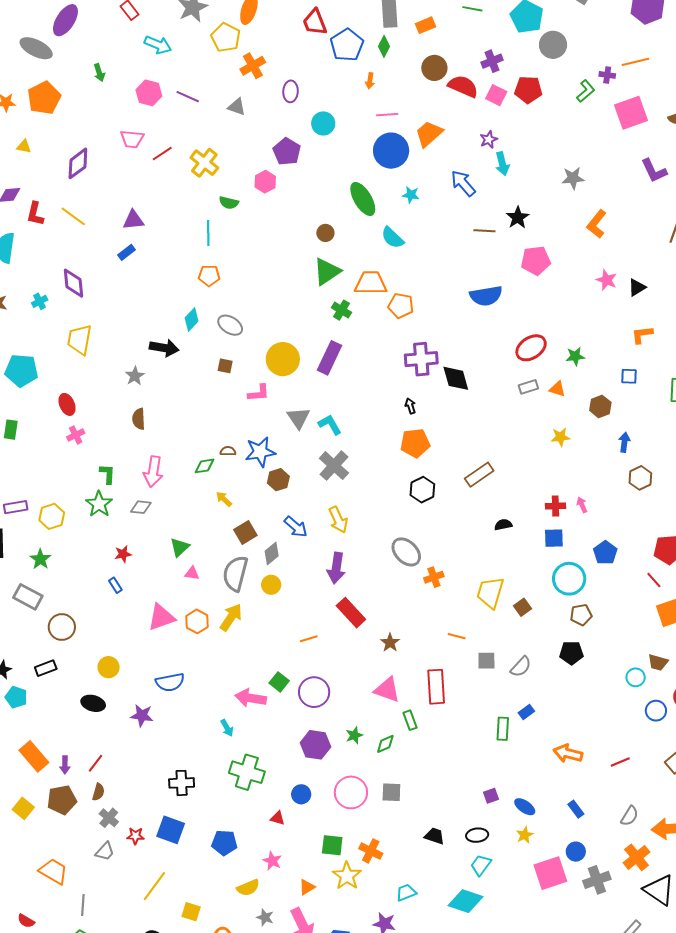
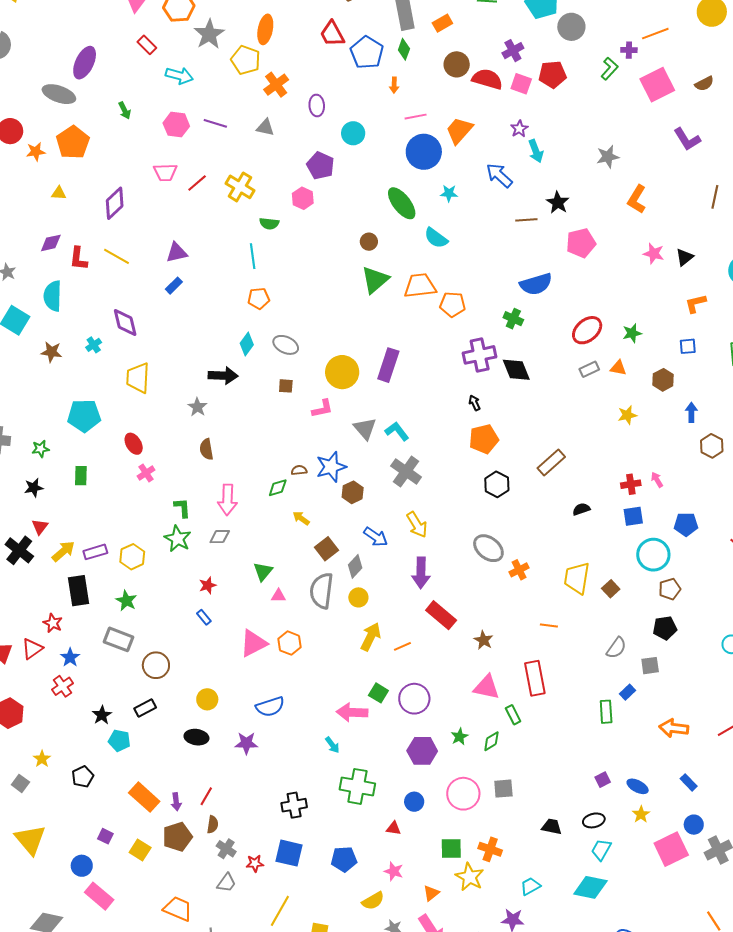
green cross: (342, 310) -> (513, 319), moved
blue pentagon: (605, 553) -> (686, 524), turned -30
yellow arrow: (231, 617) -> (371, 637), moved
gray square: (486, 661) -> (650, 666), moved

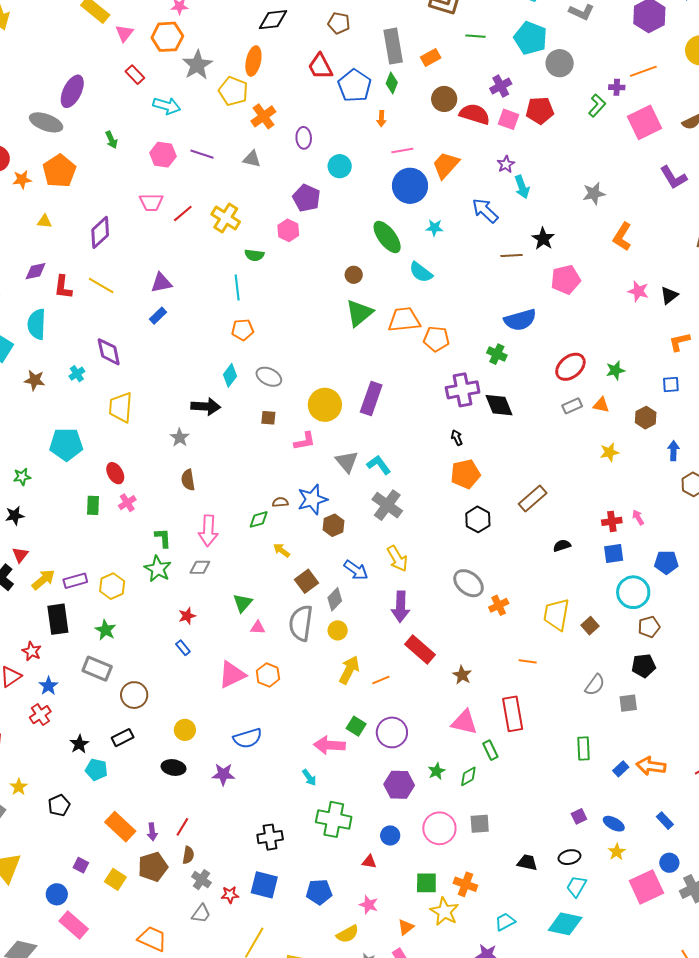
green rectangle: (81, 476) -> (93, 505), moved
blue rectangle: (628, 692) -> (621, 769), moved

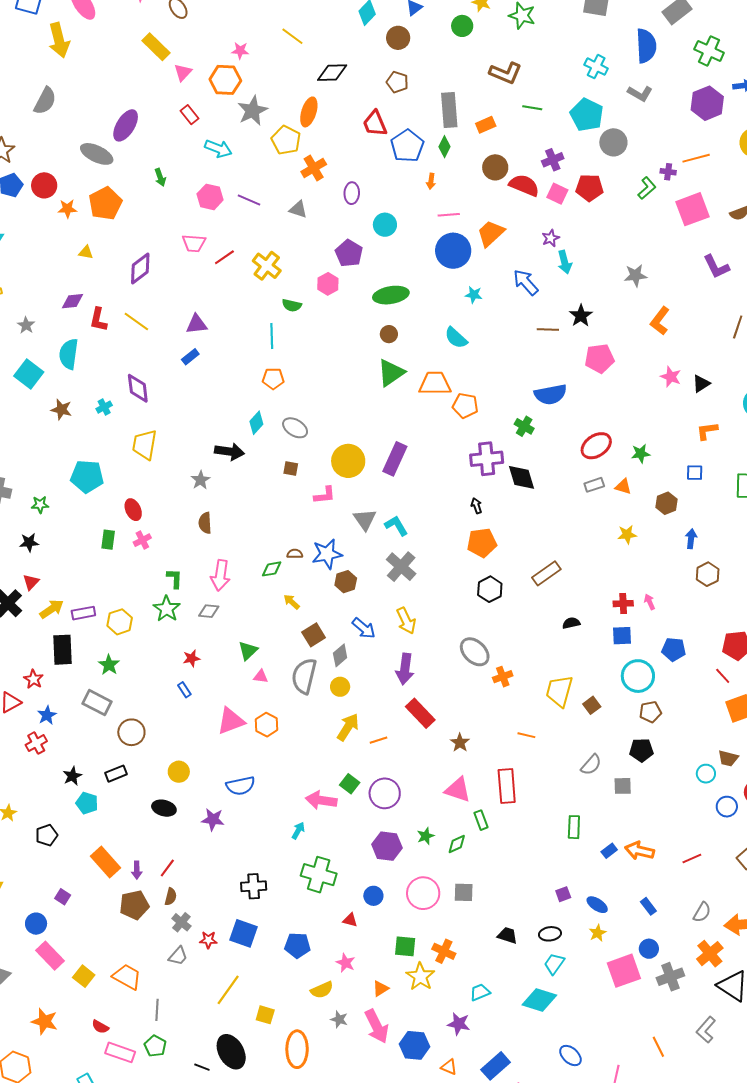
green ellipse: (387, 237) -> (391, 295), moved, turned -68
cyan arrow: (309, 777) -> (298, 831), turned -120
yellow square: (115, 879) -> (84, 976), moved

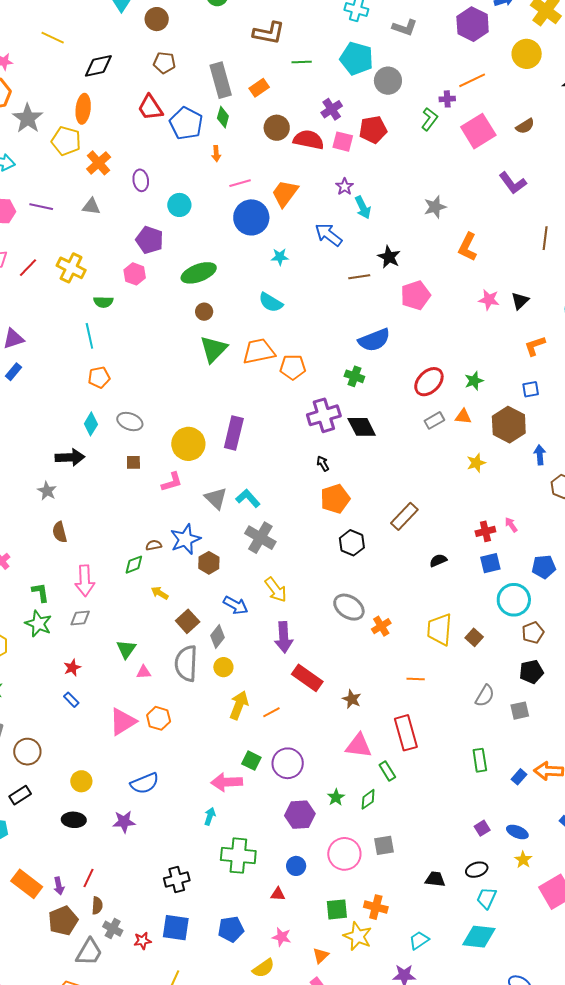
brown hexagon: (666, 503) -> (509, 425), size x1.6
gray trapezoid: (178, 956) -> (89, 952), moved, size x1.4

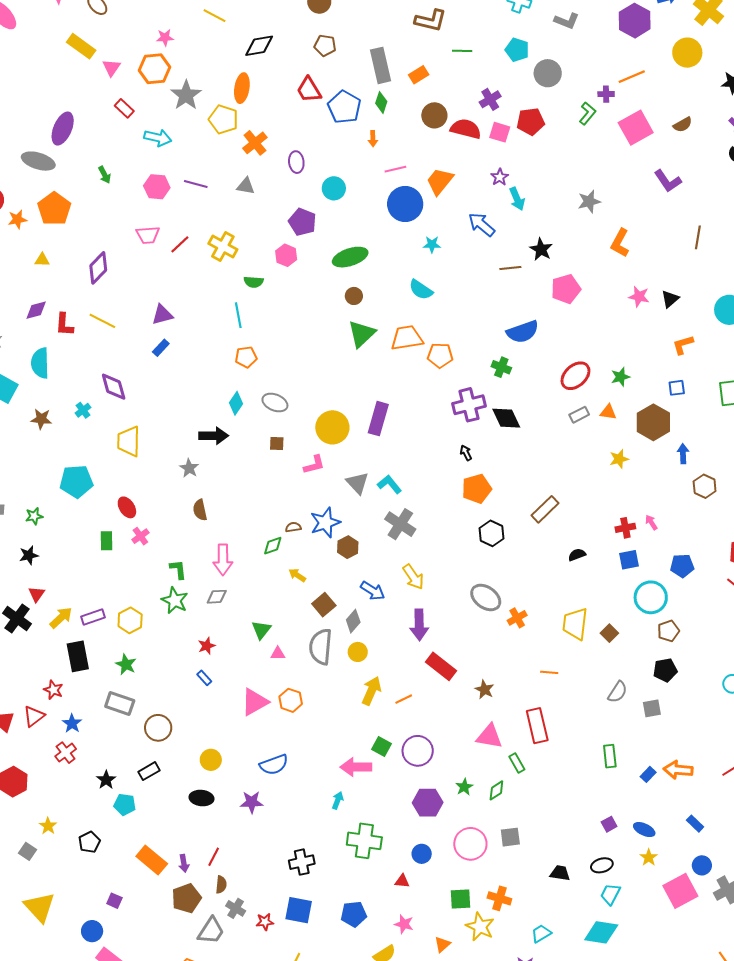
cyan pentagon: (357, 59) -> (517, 50), size x0.7

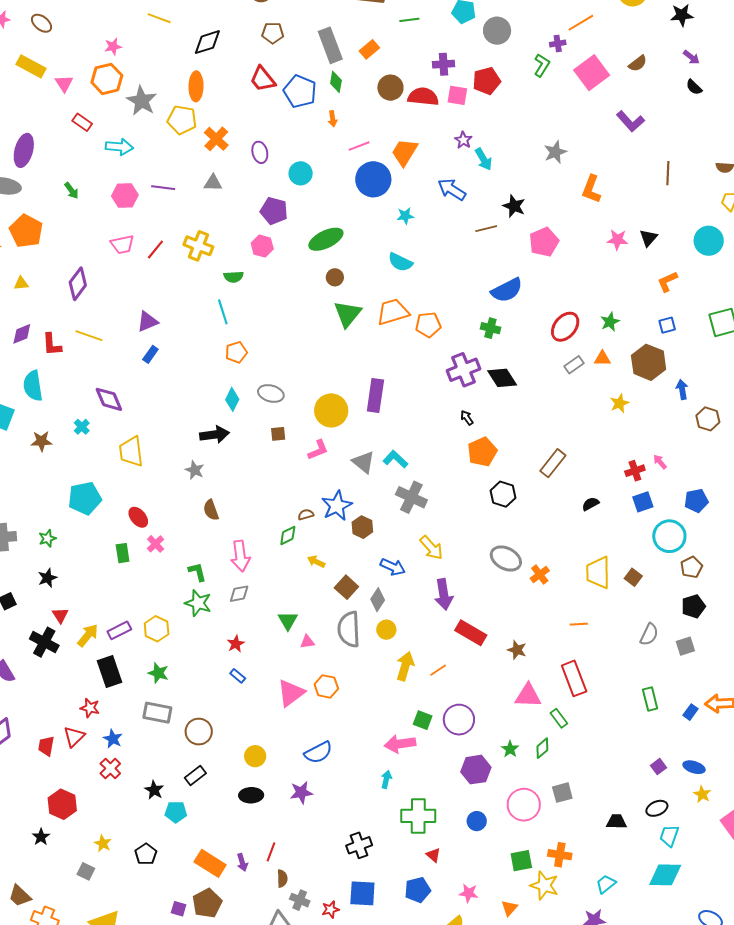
purple cross: (490, 99) -> (444, 64), turned 35
red triangle: (402, 881) -> (433, 855), moved, turned 42
brown pentagon: (186, 898) -> (207, 903), moved

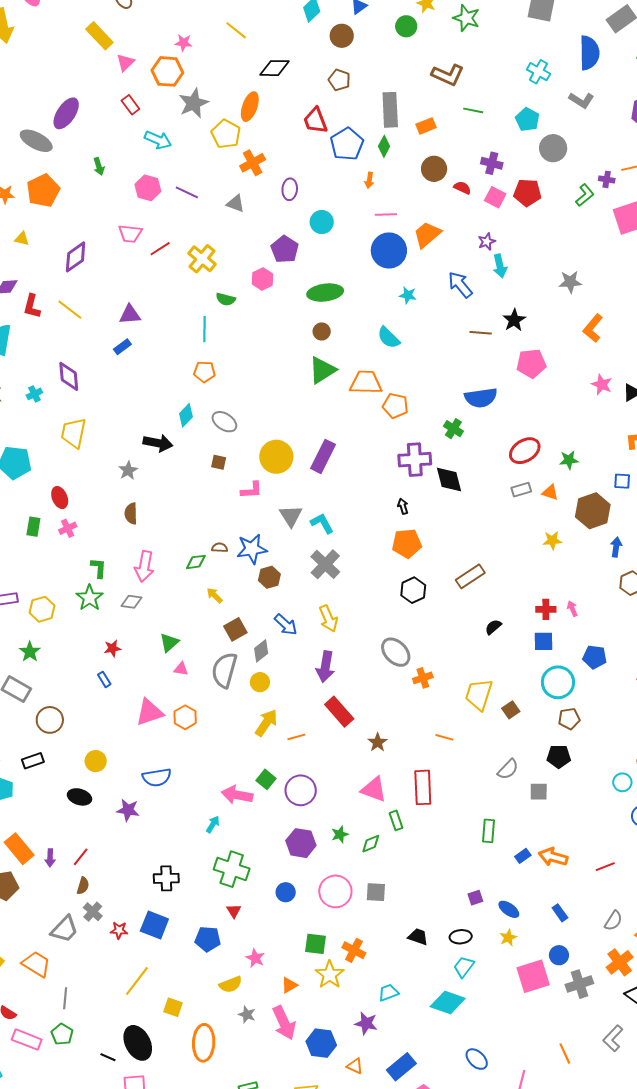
red semicircle: (423, 97) -> (462, 188), size x0.6
black semicircle: (591, 504) -> (493, 627), turned -30

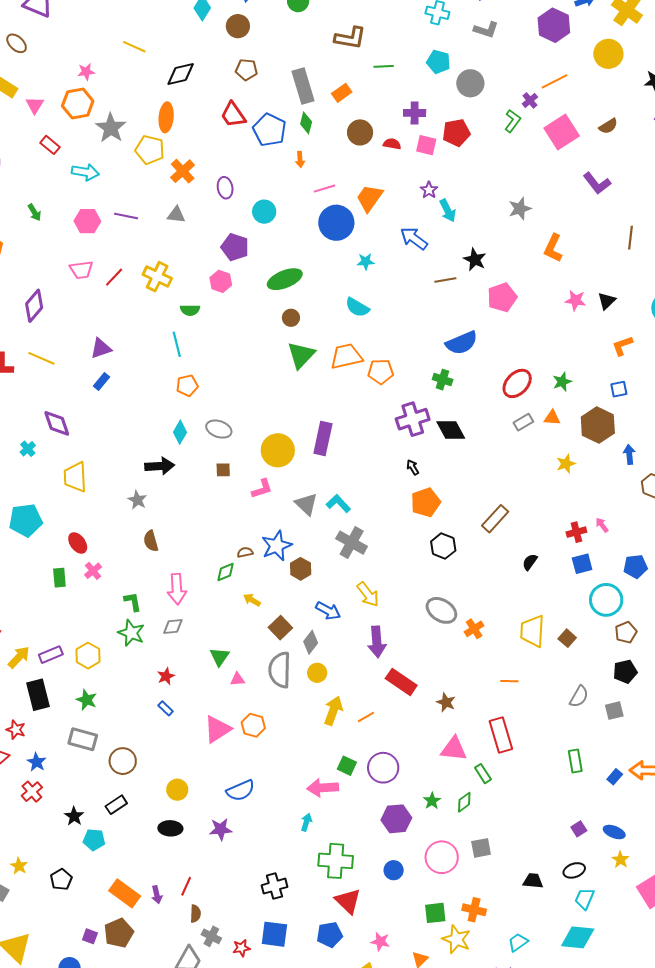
purple cross: (607, 179) -> (530, 100), turned -35
red triangle: (234, 911) -> (348, 901), size x1.8

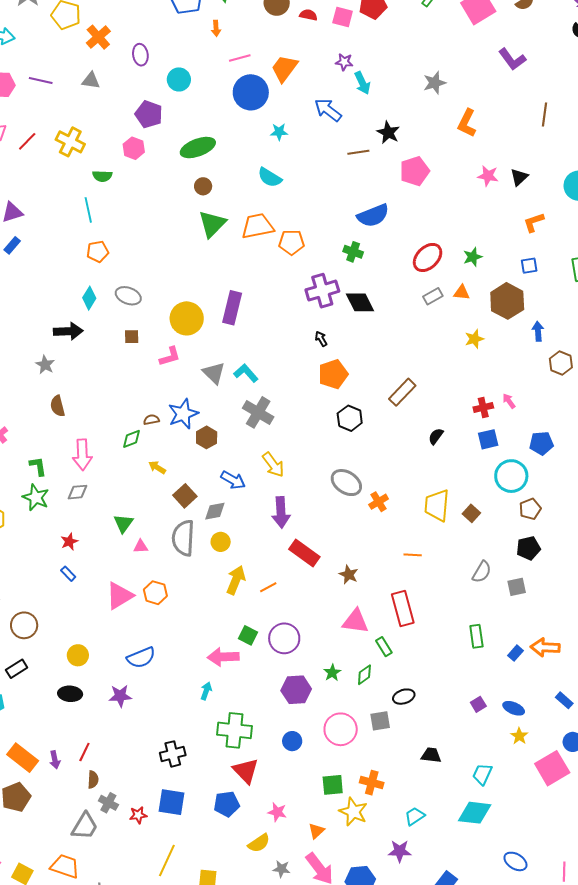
purple star: (429, 190) -> (344, 62), turned -30
gray diamond: (311, 642) -> (215, 511), turned 40
black ellipse: (574, 870) -> (404, 697), moved

